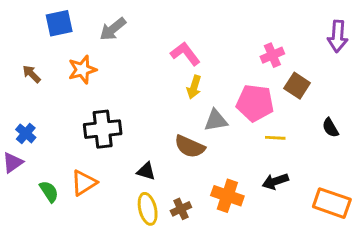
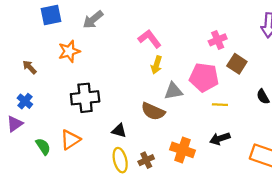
brown arrow: (32, 74) -> (29, 67), moved

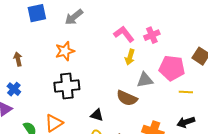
pink cross: (218, 40) -> (152, 35), moved
orange star: (69, 51) -> (65, 51), moved
brown arrow: (29, 67) -> (18, 59), turned 32

